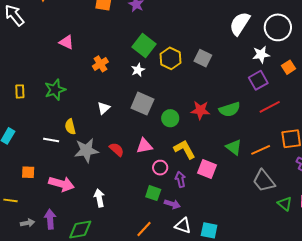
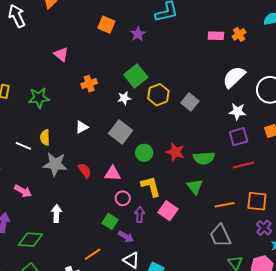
white star: (261, 55) -> (237, 111), moved
green triangle: (234, 147) -> (195, 187), moved
pink arrow: (61, 184) -> (23, 191), size x0.7

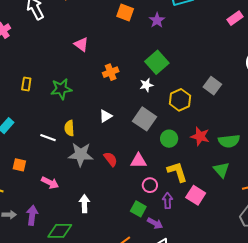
pink rectangle: (216, 36) -> (235, 18), turned -35
yellow hexagon: (158, 95) -> (180, 100), moved

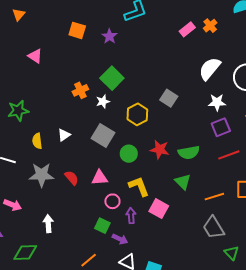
pink triangle: (81, 44) -> (35, 56), moved
orange cross: (111, 72) -> (80, 90), moved
yellow semicircle: (69, 128) -> (37, 141), moved

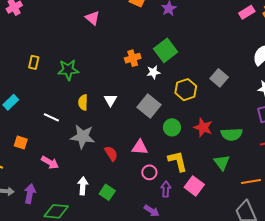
white triangle: (64, 135) -> (110, 100), turned -32
red semicircle: (72, 178) -> (111, 153), moved
green square: (102, 226) -> (107, 192), moved

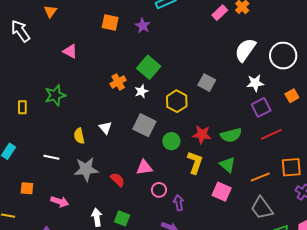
green star: (68, 70) -> (55, 95), moved
yellow L-shape: (178, 161) -> (195, 163), moved, turned 45
pink square: (194, 186) -> (222, 192), moved

